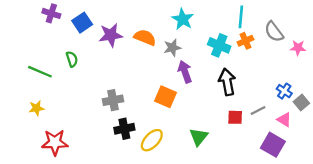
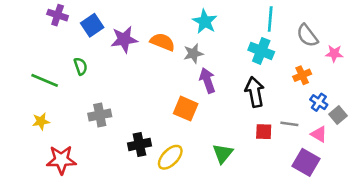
orange cross: (245, 41) -> (302, 75), moved
cyan cross: (219, 45) -> (261, 51), moved
gray cross: (113, 100) -> (100, 115), moved
gray line: (258, 110) -> (289, 124), turned 35

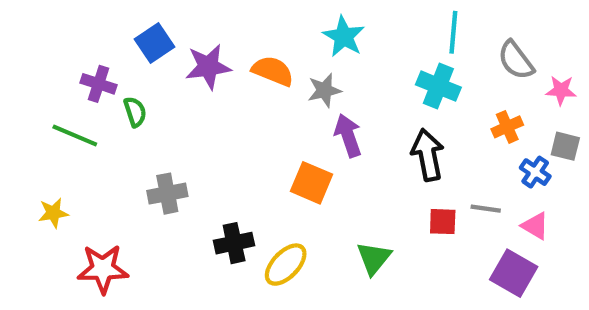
purple cross: (58, 15) -> (99, 84), moved
gray square: (338, 115) -> (565, 146), moved, turned -36
yellow star: (41, 121) -> (53, 213), moved

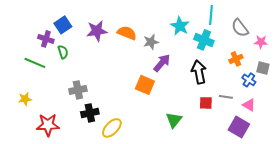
cyan star: (344, 37) -> (180, 26), moved
blue square: (154, 43) -> (63, 25), moved
purple arrow: (348, 135) -> (162, 63), turned 60
black cross: (234, 243) -> (90, 113), moved
yellow ellipse: (286, 265) -> (112, 128), moved

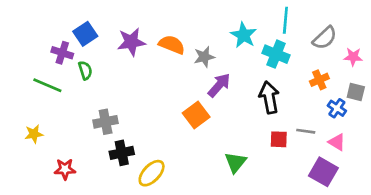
gray semicircle: (240, 28) -> (325, 38), turned -96
orange square: (145, 85) -> (196, 115), turned 30
red star: (48, 125) -> (65, 169), size x0.7

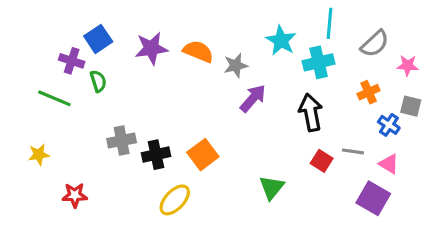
cyan cross: (276, 54) -> (319, 62), turned -35
orange square: (196, 115) -> (203, 155), moved
red square: (279, 139) -> (322, 161), turned 30
black cross: (122, 153) -> (156, 155), moved

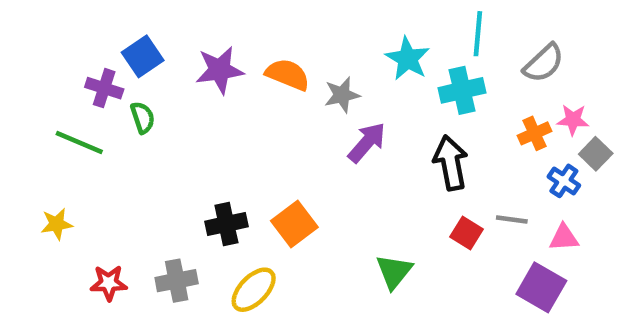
pink star: (408, 66) -> (573, 120), moved
gray square: (411, 106) -> (596, 154), turned 30
gray cross: (122, 141) -> (177, 281), moved
pink triangle: (389, 164) -> (564, 238), turned -35

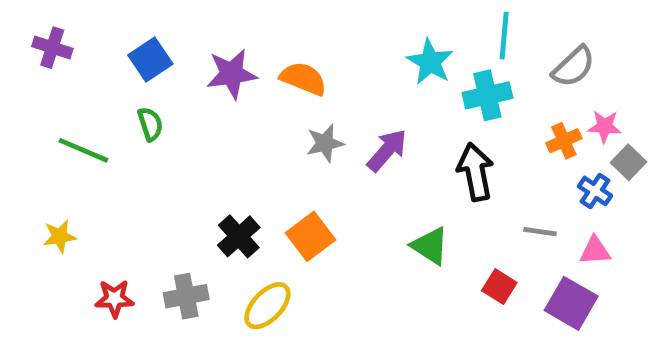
purple cross: (104, 88) -> (52, 48), moved
gray star: (342, 95) -> (325, 143), moved
black cross: (226, 224) -> (239, 236), turned -30
red square: (467, 233) -> (499, 287), moved
green triangle: (394, 272) -> (430, 246), moved, turned -36

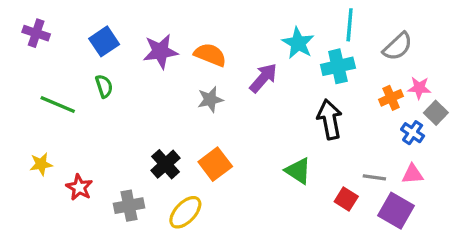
gray star: (325, 143) -> (210, 99), moved
purple arrow: (387, 150) -> (263, 78), moved
gray line: (540, 232) -> (374, 177), moved
red star: (114, 299) -> (79, 187), moved, turned 30

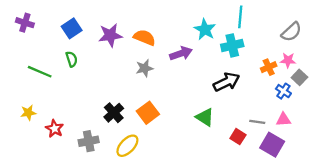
gray semicircle: (398, 46) -> (291, 32), moved
purple arrow: (263, 78) -> (181, 53), turned 30
black arrow: (330, 119) -> (226, 82), turned 75

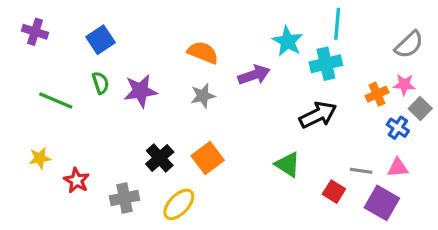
purple star: (110, 35) -> (141, 91), moved

